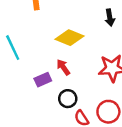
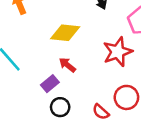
black circle: (68, 99) -> (60, 107), moved

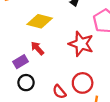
red star: (118, 52) -> (81, 44), turned 30

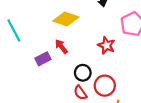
red star: (81, 44) -> (106, 45), size x0.7
black circle: (26, 83) -> (83, 73), moved

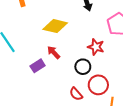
black circle: (83, 73) -> (83, 67), moved

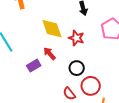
yellow diamond: (55, 26) -> (52, 29), turned 55
red star: (96, 47) -> (76, 38), moved

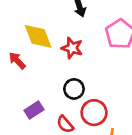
red arrow: (49, 53) -> (17, 61), moved
purple rectangle: (34, 66) -> (34, 110), moved

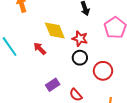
black circle: (74, 89) -> (80, 58), moved
red circle: (94, 113) -> (103, 71), moved

